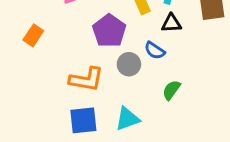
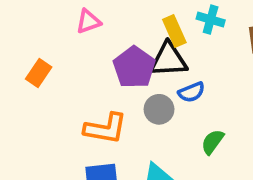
black triangle: (171, 23) -> (169, 60), moved, size x1.5
blue semicircle: (155, 51) -> (192, 92), turned -55

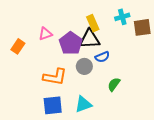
cyan cross: (211, 20) -> (122, 17), moved, turned -32
pink triangle: (88, 21) -> (45, 34), moved

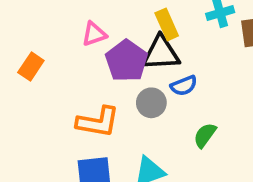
pink triangle: (45, 34) -> (94, 34), moved

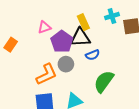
gray circle: (151, 103) -> (66, 64), moved
orange L-shape: (98, 122) -> (46, 74), turned -35
green semicircle: (205, 135) -> (104, 82), size x1.6

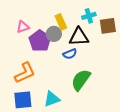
black triangle: (80, 38) -> (79, 37), moved
gray circle: (66, 64) -> (54, 34), moved

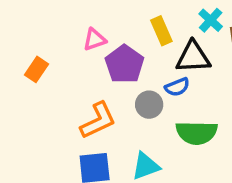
cyan cross: (89, 16) -> (211, 20), turned -32
gray circle: (54, 34) -> (149, 105), moved
green semicircle: (81, 80) -> (197, 133), turned -125

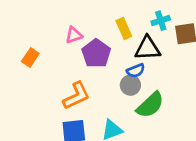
cyan cross: (211, 20) -> (161, 21), turned 30
gray circle: (149, 105) -> (130, 85), moved
green semicircle: (197, 133) -> (150, 105), turned -44

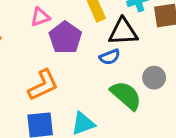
gray circle: (130, 85) -> (154, 78), moved
green semicircle: (150, 105) -> (126, 95), turned -96

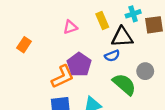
pink triangle: (40, 17) -> (70, 27), moved
purple pentagon: (65, 38) -> (79, 65), moved

